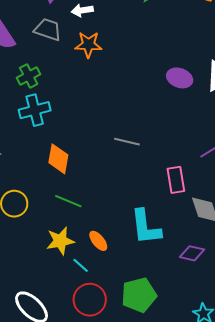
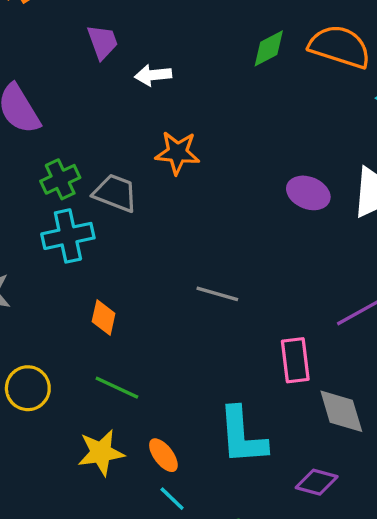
gray trapezoid: (48, 29) -> (115, 193), moved
orange star: (88, 45) -> (177, 153), moved
orange diamond: (58, 159) -> (104, 318), size x0.7
cyan line: (81, 265) -> (172, 499), moved

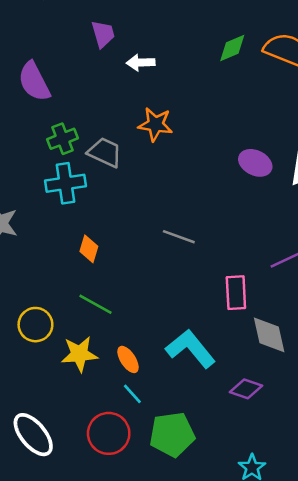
yellow circle: (28, 388) -> (35, 325), moved
cyan L-shape: (242, 436) -> (191, 349), turned 141

